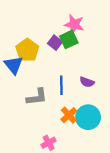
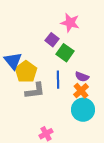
green square: (69, 39) -> (65, 53), moved, turned -30
yellow pentagon: (27, 50) -> (26, 72), moved
orange cross: (69, 115) -> (81, 91), moved

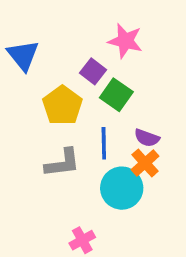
blue triangle: (13, 61) -> (23, 55), moved
yellow pentagon: (26, 72) -> (62, 106), moved
cyan circle: (83, 110) -> (122, 188), moved

